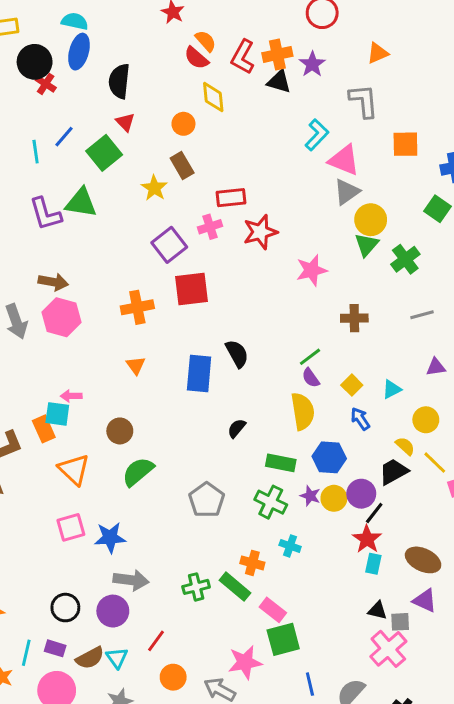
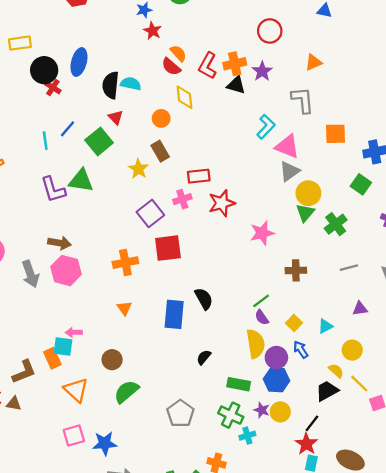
cyan semicircle: (75, 21) -> (131, 84), moved
purple circle: (361, 494) -> (276, 358), moved
cyan cross: (290, 546) -> (247, 436), moved, turned -35

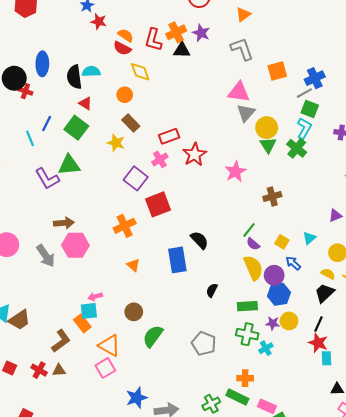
cyan L-shape: (266, 127) -> (304, 128), moved
gray line: (349, 268) -> (304, 93), moved
pink square: (74, 436) -> (105, 368), moved
blue star: (105, 443) -> (137, 398), moved

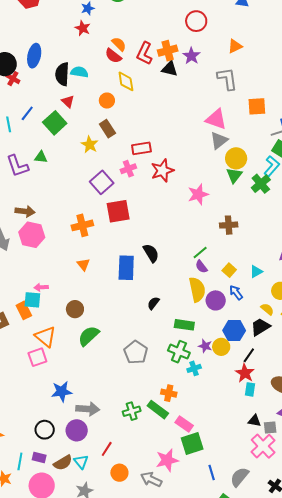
red star: (99, 22) -> (83, 28), moved
green triangle: (69, 165) -> (41, 157), size x0.6
blue hexagon: (279, 294) -> (234, 330), moved

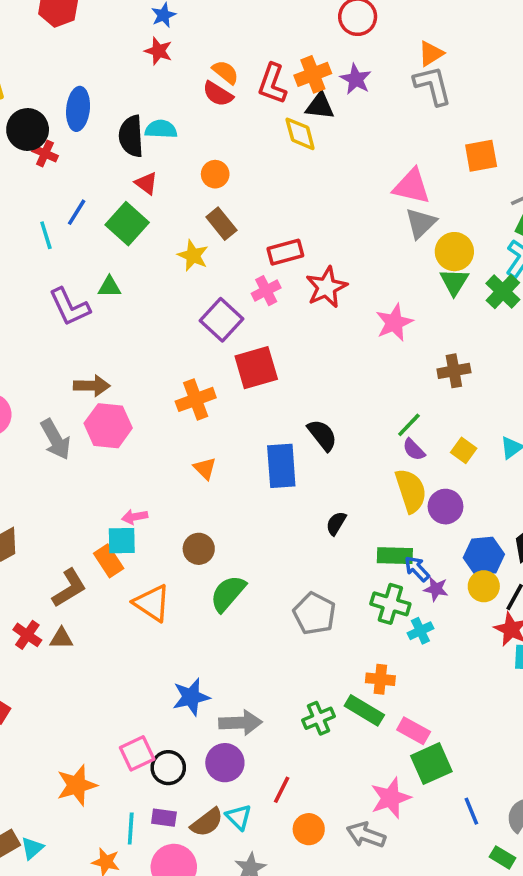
gray L-shape: (227, 79) -> (433, 85), moved
yellow diamond: (126, 81) -> (300, 134), moved
blue arrow: (236, 293) -> (417, 569), moved
yellow circle: (221, 347) -> (484, 586), moved
pink square: (37, 357) -> (137, 753), moved

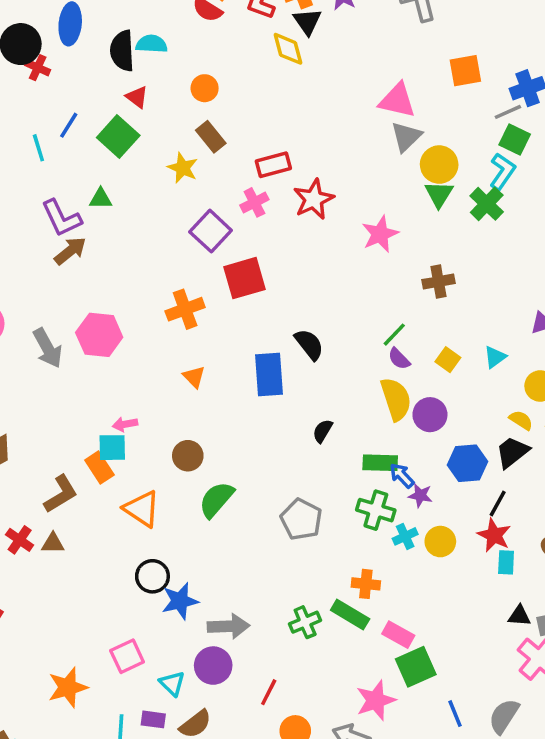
black triangle: (320, 106) -> (307, 22), turned 48
brown arrow: (92, 386) -> (70, 251), moved, turned -40
yellow circle: (484, 586) -> (440, 542), moved
black circle: (168, 768) -> (152, 576), moved
cyan triangle: (239, 817) -> (172, 683), moved

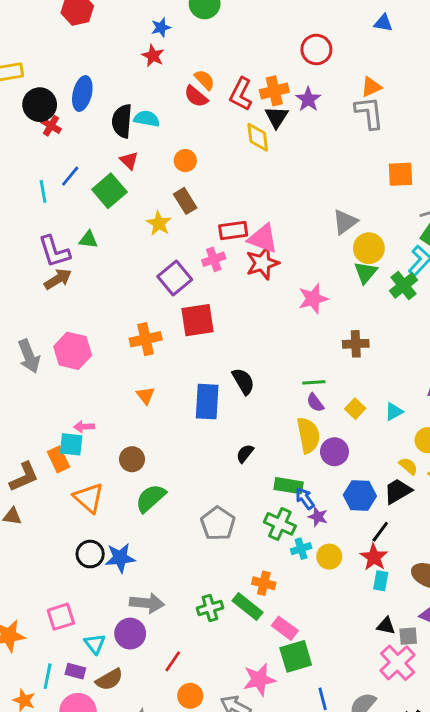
pink triangle: (397, 100) -> (263, 239), moved
green line: (394, 335) -> (314, 382), turned 35
blue star: (180, 601) -> (120, 558), moved

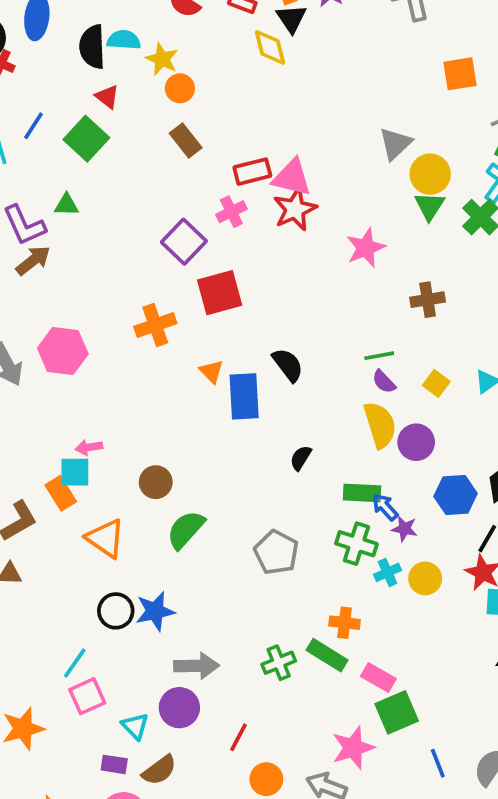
yellow star: (159, 223) -> (162, 59), moved
orange triangle: (146, 395) -> (211, 371), moved
cyan line: (48, 676) -> (75, 663), moved, turned 30

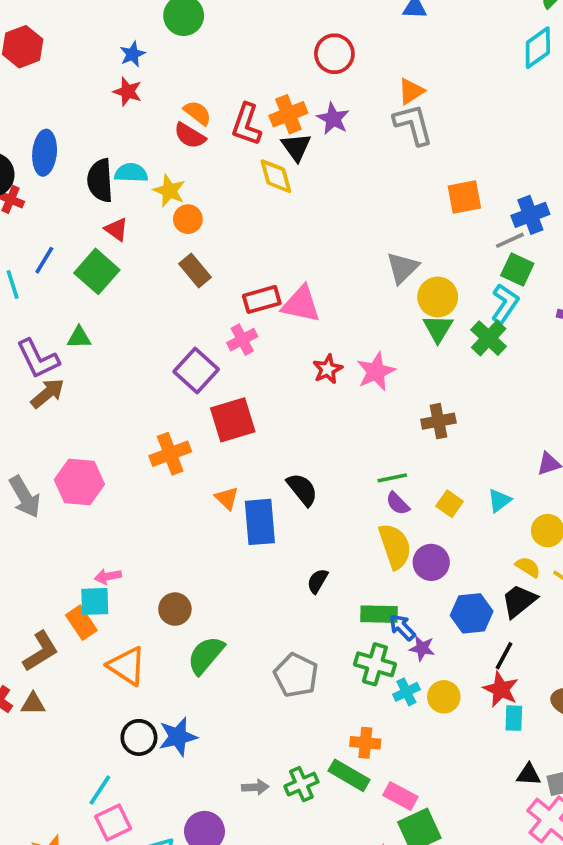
red star: (295, 209) -> (328, 369), moved, size x0.7
gray arrow: (196, 666) -> (255, 787), moved, size x0.6

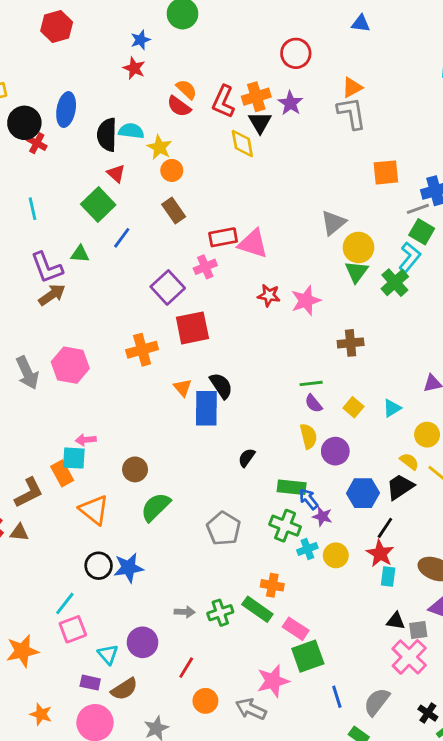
blue line: (44, 260) -> (122, 238), moved
red star: (328, 369) -> (269, 295), turned 30
black semicircle: (302, 489) -> (221, 386), moved
yellow semicircle: (395, 546) -> (309, 436), size x0.7

